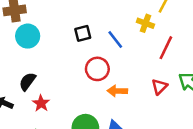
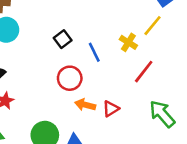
black square: (83, 33) -> (63, 39), turned -35
red triangle: (160, 87) -> (111, 109), moved

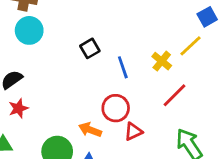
red circle: (70, 78) -> (116, 108), moved
orange arrow: (85, 105) -> (90, 130), moved

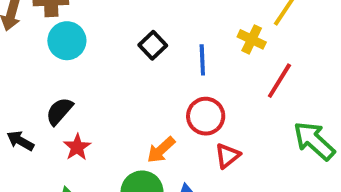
blue line: (123, 67) -> (202, 60), turned 30
orange arrow: (90, 130) -> (161, 150), moved, turned -50
red triangle: (133, 132) -> (227, 156), moved

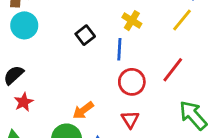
yellow cross: (252, 39) -> (132, 21), moved
red circle: (206, 116) -> (132, 82), moved
red triangle: (227, 156) -> (130, 119), turned -30

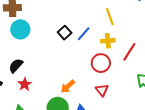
yellow line: (182, 20) -> (110, 17), moved, turned -54
yellow cross: (132, 21) -> (108, 41), moved, turned -32
blue line: (119, 49) -> (84, 34), moved, turned 42

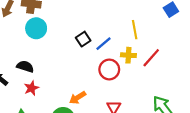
red line: (129, 52) -> (151, 58), moved
red circle: (101, 63) -> (109, 69), moved
black semicircle: (16, 66) -> (25, 66), turned 56

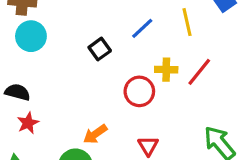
yellow line: (135, 30) -> (187, 22), moved
blue line: (103, 44) -> (142, 28), moved

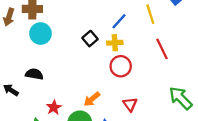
yellow cross: (166, 70) -> (115, 43), moved
red line: (199, 72) -> (162, 49), turned -60
red star: (28, 123) -> (54, 107), moved

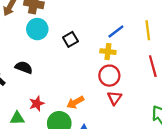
black square: (90, 39) -> (70, 39), moved
red triangle: (130, 104) -> (115, 98), moved

